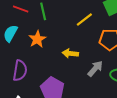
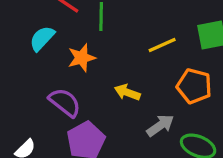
purple semicircle: (20, 70) -> (65, 102), moved, turned -75

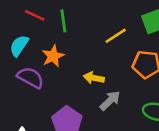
purple semicircle: (65, 102) -> (31, 78), moved
gray arrow: (160, 125) -> (110, 101), moved

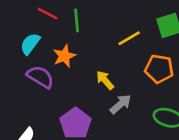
yellow arrow: (94, 78) -> (105, 80), turned 36

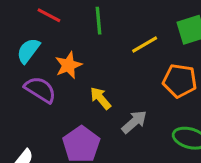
green line: (77, 20) -> (98, 21), moved
yellow arrow: (105, 80) -> (100, 98), moved

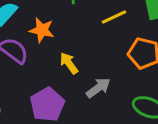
orange star: (68, 65) -> (42, 30), turned 30

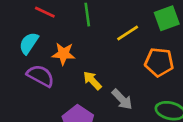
gray arrow: (98, 88) -> (122, 99), turned 90

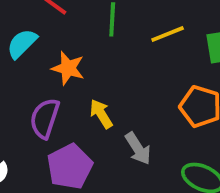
yellow line: (128, 33) -> (168, 34), moved
purple semicircle: (41, 76) -> (45, 118), moved, turned -112

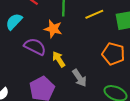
orange star: (68, 68) -> (53, 29), moved
purple semicircle: (45, 118) -> (35, 47), moved, turned 100

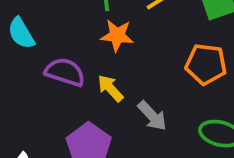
cyan semicircle: (14, 22) -> (21, 33), turned -66
orange star: (53, 29) -> (117, 36), moved

